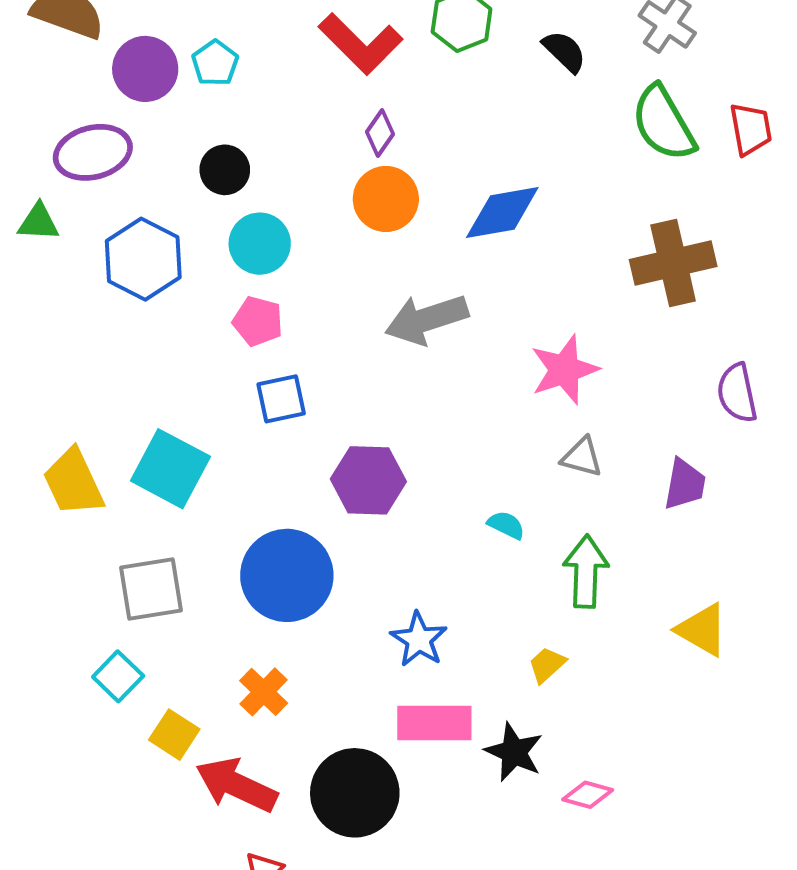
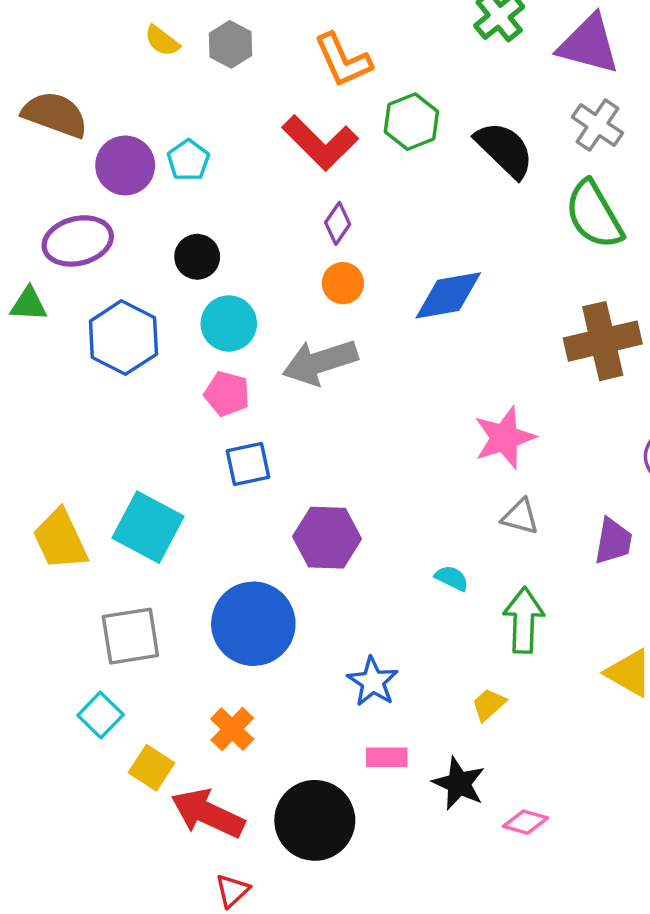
black semicircle: (564, 51) -> (504, 150), size x1.5
orange circle: (386, 199) -> (343, 283), size x0.7
gray arrow: (427, 319) -> (320, 362), moved
pink rectangle: (434, 723) -> (387, 757), size x0.6

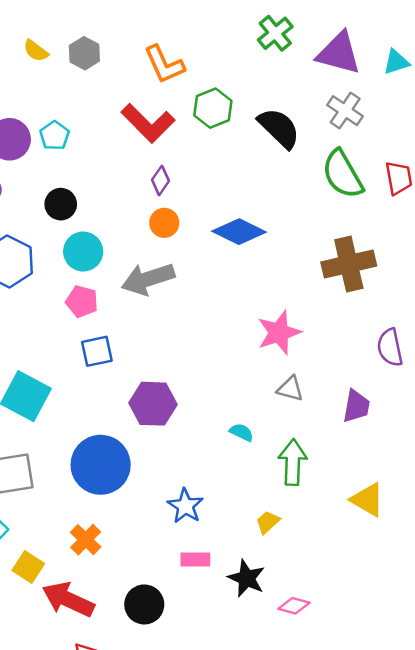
blue diamond: (448, 295) -> (239, 232), turned 36
black circle: (315, 820) -> (144, 604), size x0.7

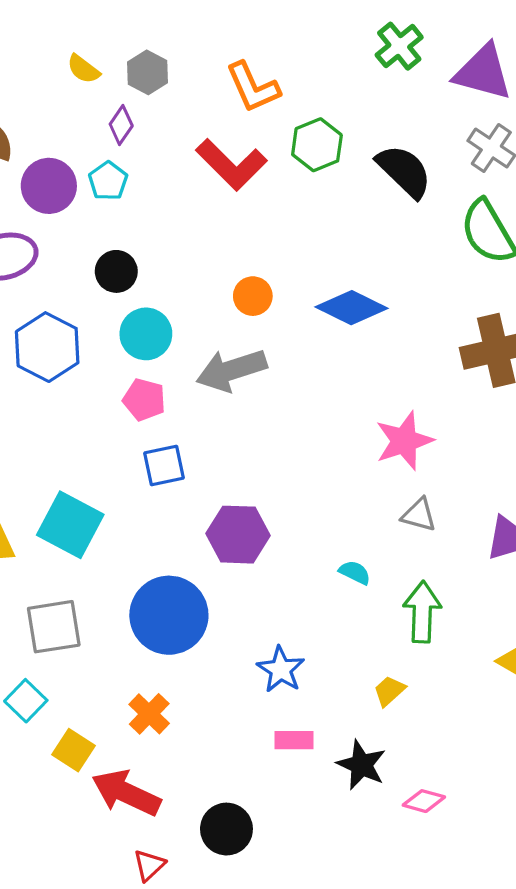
purple diamond: (160, 180) -> (121, 125), moved
black circle: (144, 604) -> (226, 829), moved

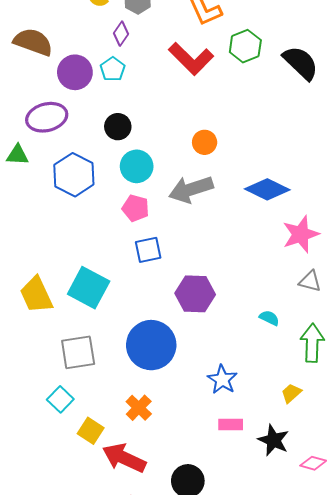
blue diamond: (351, 308) -> (267, 189), moved

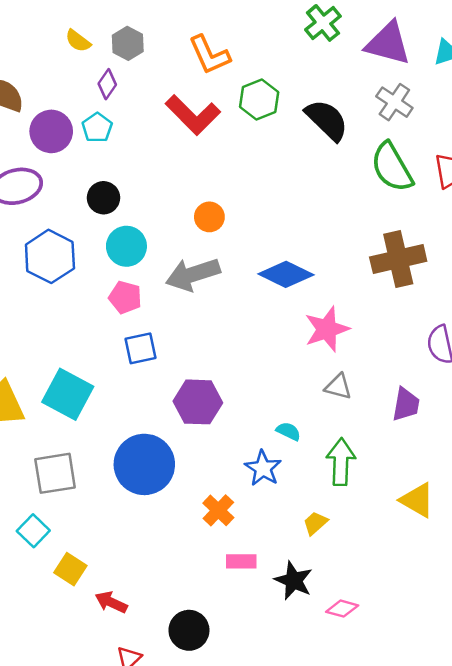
blue star: (222, 380) -> (263, 468), moved
orange cross: (139, 408) -> (218, 510), moved
red arrow: (124, 458) -> (111, 602), size x0.6

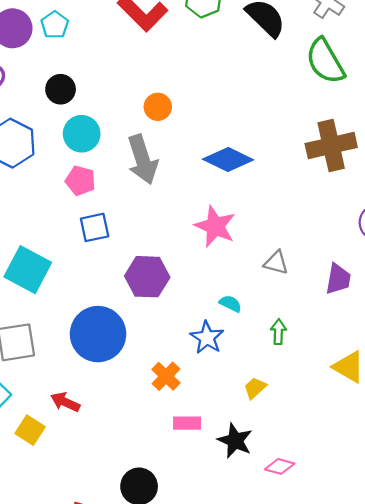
gray arrow: (193, 274) -> (143, 160), turned -90
pink star: (327, 329) -> (215, 226), moved, turned -30
green arrow: (341, 462) -> (278, 332), size x0.6
red arrow: (111, 602) -> (65, 402), moved

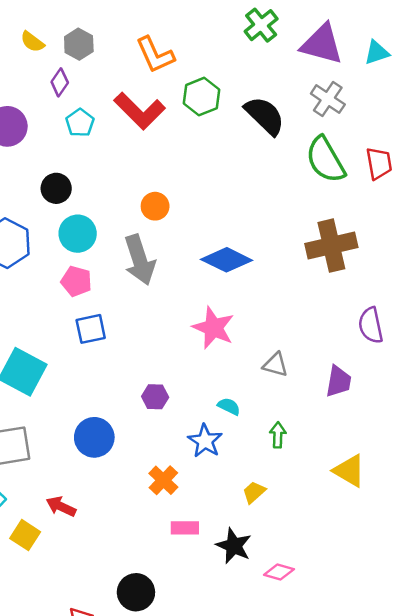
cyan pentagon: (55, 25) -> (80, 123), moved
purple hexagon: (147, 277) -> (155, 397), moved, size x0.6
blue circle: (98, 334) -> (94, 437), size x0.7

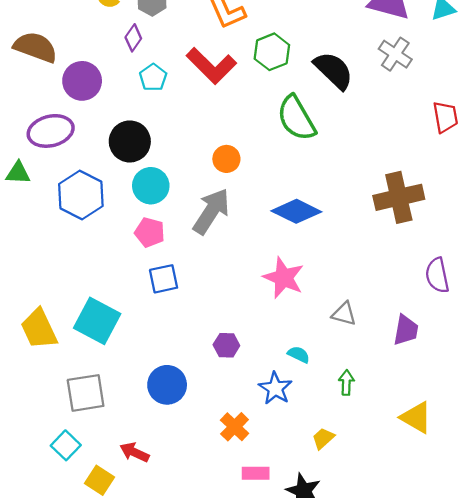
green semicircle: (325, 160) -> (296, 118), moved
black circle: (56, 188) -> (130, 141), size x1.4
gray arrow: (140, 260) -> (211, 211), turned -129

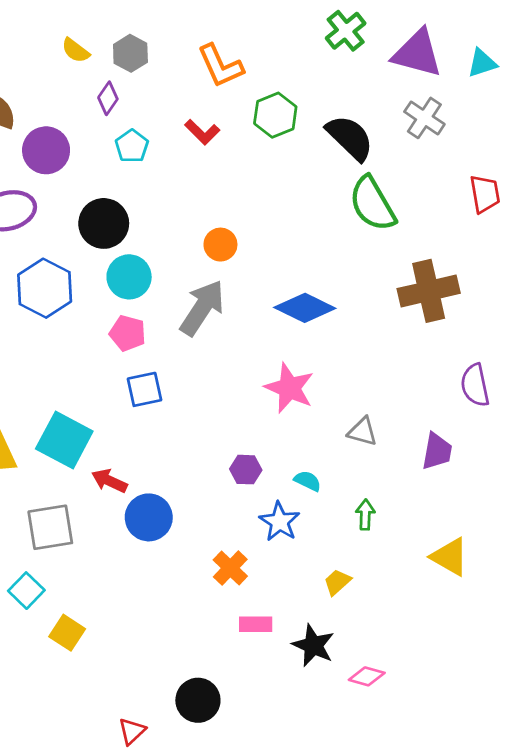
red L-shape: (211, 66) -> (202, 132), size x0.6
green semicircle: (296, 118) -> (372, 204), moved
purple hexagon: (226, 345) -> (246, 470), moved
red arrow: (134, 452) -> (109, 481), moved

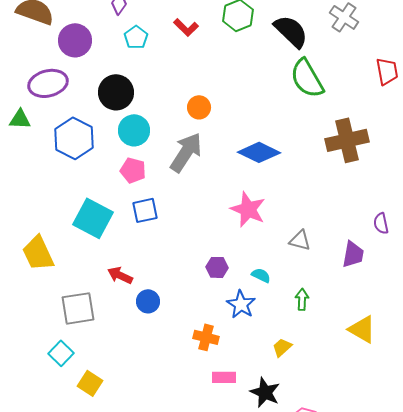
purple semicircle: (475, 385) -> (381, 223), moved, size x0.7
cyan square: (64, 440) -> (93, 218), moved
blue circle: (149, 517) -> (148, 301), size x0.7
orange cross: (230, 568) -> (206, 337), turned -30

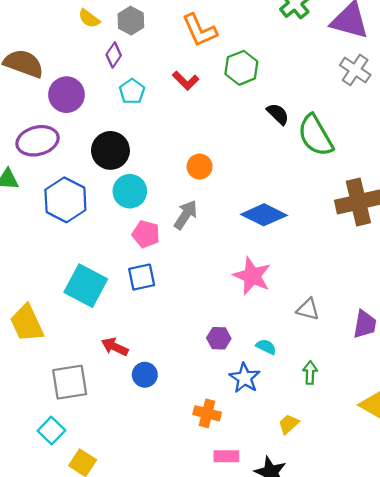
black semicircle: (291, 31) -> (278, 114), moved, size x0.6
gray arrow: (186, 152) -> (186, 215), size x0.7
pink pentagon: (133, 170) -> (146, 234), moved

